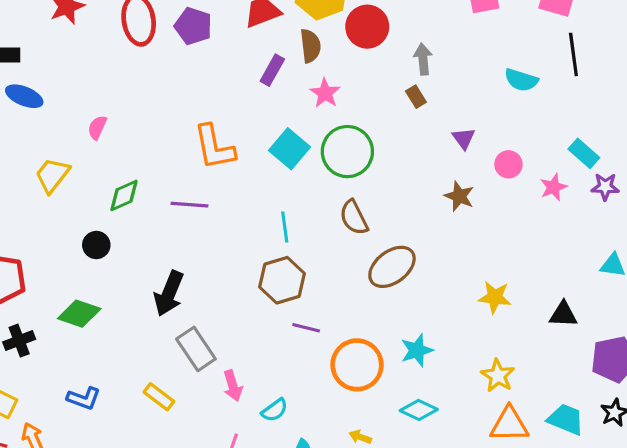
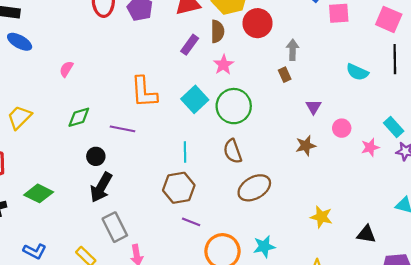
yellow trapezoid: (52, 175) -> (19, 117), moved
brown star: (459, 196) -> (306, 146), turned 30
black circle: (96, 245) -> (96, 156), moved

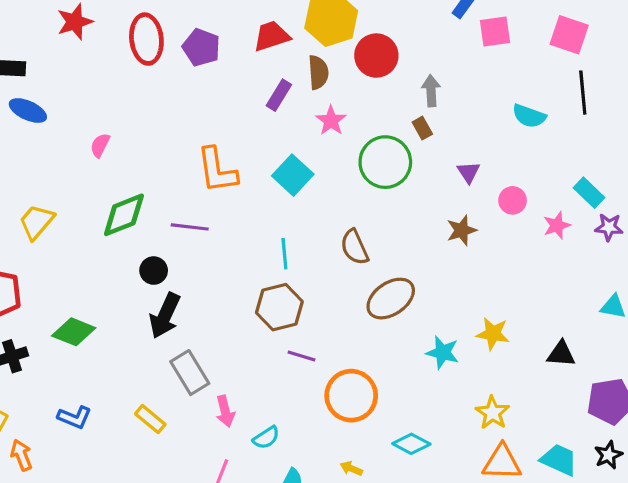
green circle: (234, 106) -> (385, 162), moved
green diamond: (79, 117) -> (124, 215), size x1.4
cyan star: (264, 246) -> (443, 353), moved, turned 30

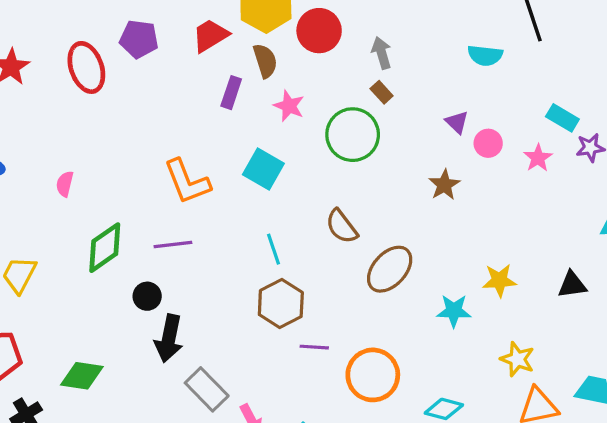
purple pentagon: (201, 47) -> (139, 39), moved
purple triangle: (468, 172) -> (457, 122), moved

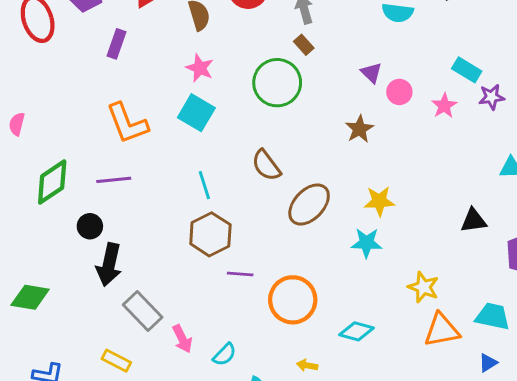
purple rectangle: (231, 93) -> (117, 44), moved
pink star: (289, 106) -> (200, 68), moved
yellow star: (499, 280) -> (379, 201), moved

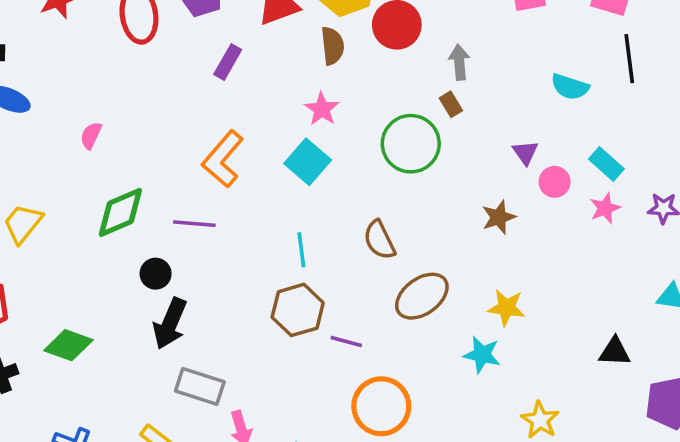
cyan rectangle: (467, 70) -> (606, 164), moved
orange L-shape: (127, 123) -> (223, 159), turned 51
purple line: (240, 274) -> (346, 342), moved
gray rectangle: (143, 311) -> (200, 386), turned -39

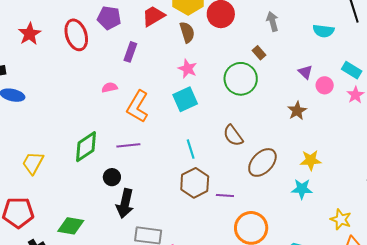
gray arrow: (459, 62) -> (272, 21), moved
pink semicircle: (91, 135) -> (110, 88), moved, turned 63
cyan square: (308, 162) -> (185, 99), turned 35

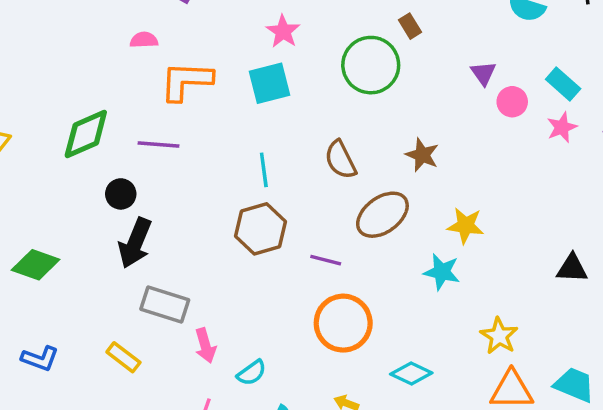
orange L-shape: (138, 107) -> (186, 81), turned 52
brown star: (297, 111) -> (422, 155), moved, turned -30
purple line: (225, 195) -> (326, 260), moved

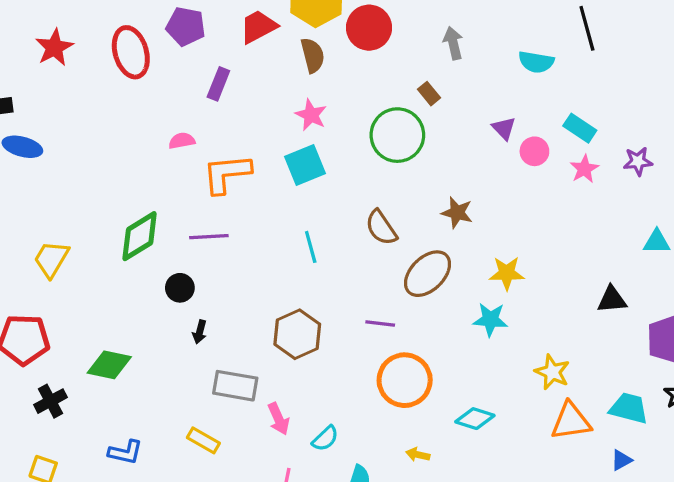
brown hexagon: (261, 229) -> (297, 334), moved
black arrow: (135, 243) -> (200, 332), size x0.5

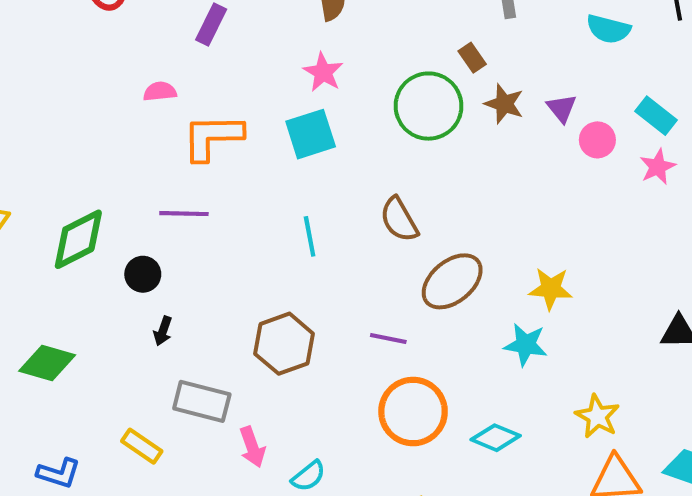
brown star: (457, 213) -> (504, 104), moved
green diamond: (140, 236) -> (78, 239), moved
cyan diamond: (475, 419) -> (496, 438), moved
yellow rectangle: (203, 440) -> (142, 446), moved

